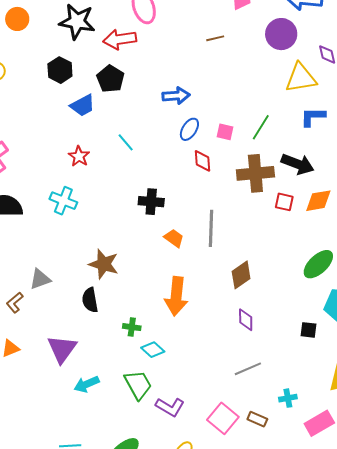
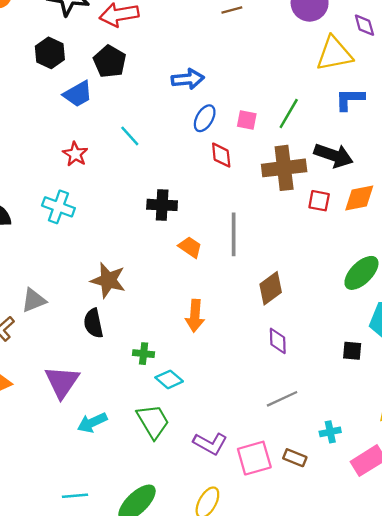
orange arrow: (176, 296) -> (195, 316), size x0.7
purple L-shape: (170, 407) -> (210, 444), moved
pink square: (223, 418) -> (254, 458), turned 36

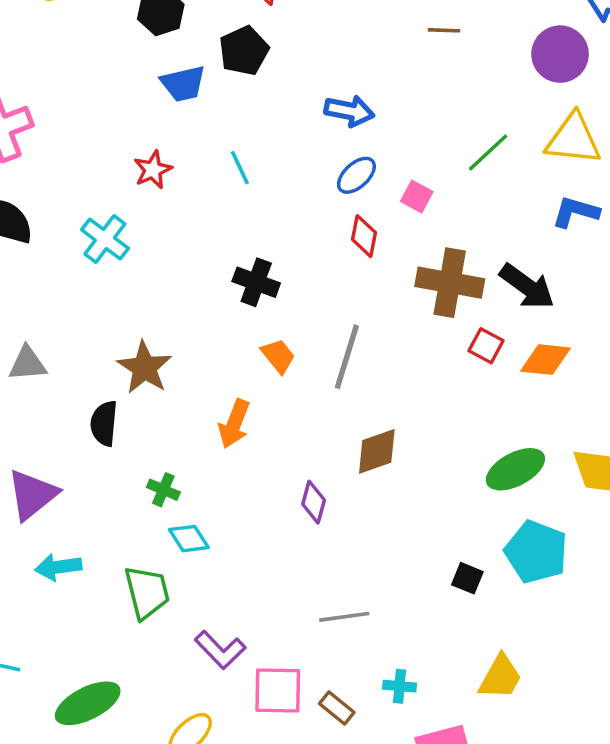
green line: (289, 113) -> (488, 152), moved
orange arrow: (195, 316) -> (234, 424), moved
purple diamond: (278, 341) -> (314, 502), moved

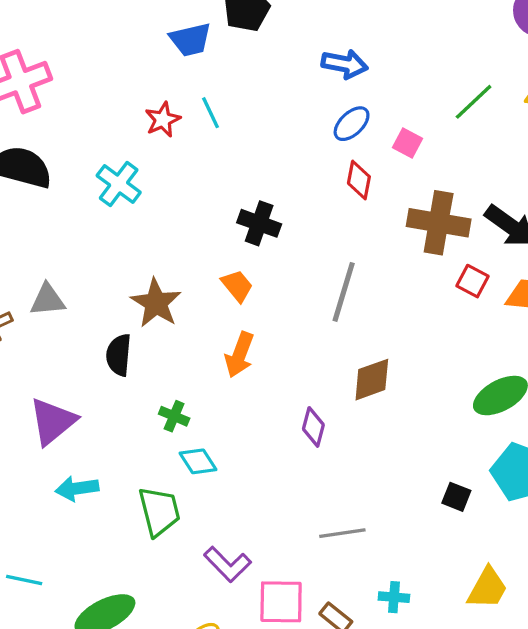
cyan line: (240, 168) -> (211, 113), moved
orange trapezoid: (278, 356) -> (237, 286), moved

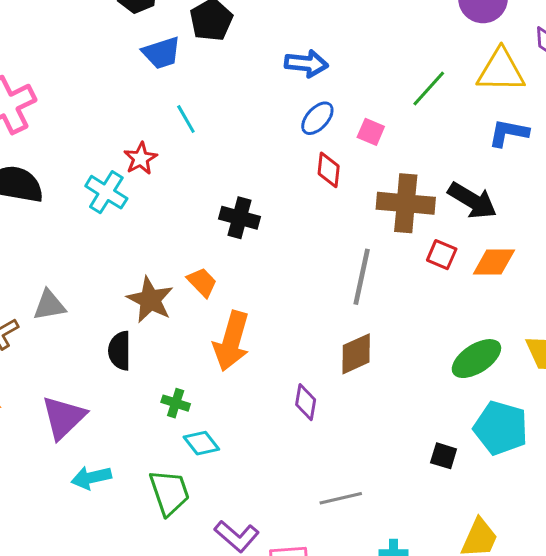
red star: (163, 120) -> (141, 158), moved
orange trapezoid: (237, 286) -> (202, 282), moved
gray line: (344, 292) -> (362, 277), moved
orange arrow: (239, 355) -> (231, 341), size x1.4

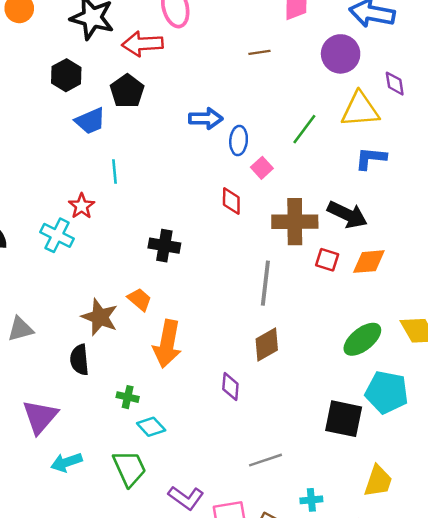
blue ellipse: (317, 118) -> (239, 140), moved, turned -32
cyan line: (186, 119) -> (115, 171), turned 30
pink square: (371, 132) -> (262, 168), turned 30
black square: (444, 456) -> (344, 419), size x1.8

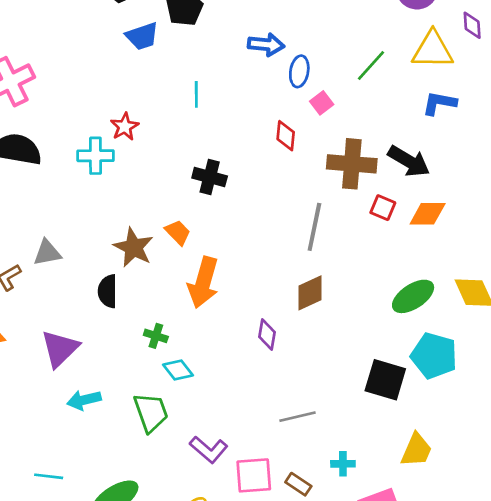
cyan line: (115, 171) -> (196, 94), moved
cyan cross: (57, 235) -> (95, 156), turned -32

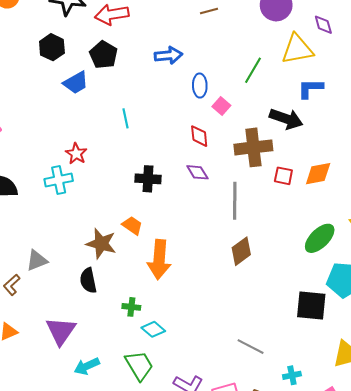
blue arrow: (266, 45) -> (168, 55), moved
black arrow: (409, 161) -> (286, 119), moved
purple diamond: (267, 334) -> (197, 172), moved, turned -30
gray line: (298, 417) -> (251, 347), turned 52

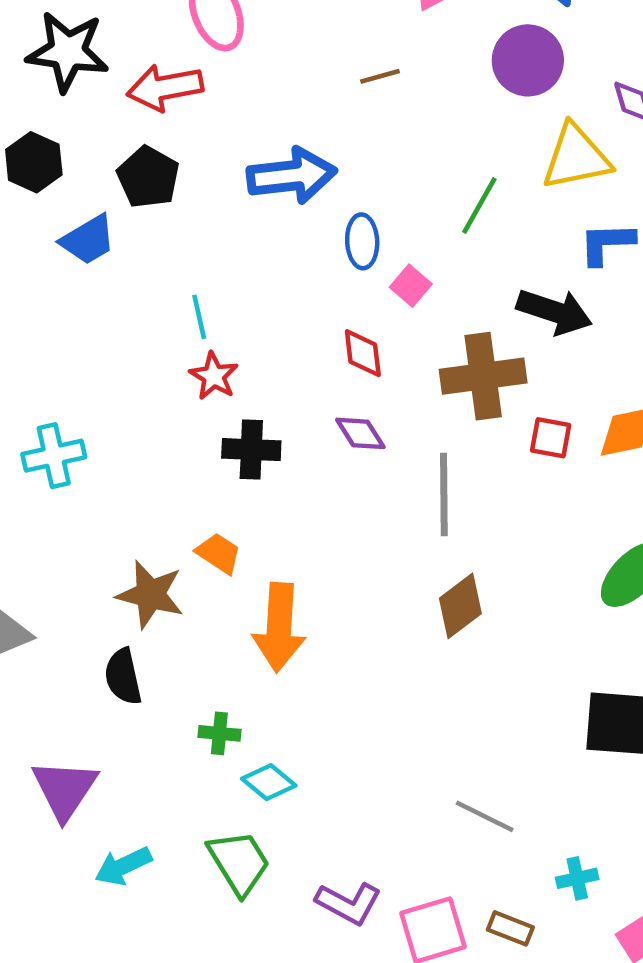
blue arrow: (168, 55) -> (292, 176), size x1.4
red star: (76, 154) -> (214, 376), moved

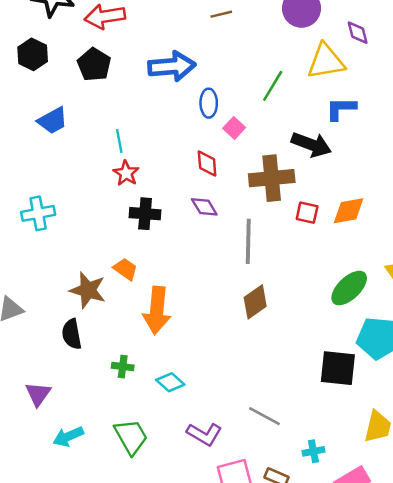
blue trapezoid: (88, 240) -> (53, 121), moved
cyan diamond: (269, 782) -> (170, 382), moved
purple triangle: (65, 789) -> (38, 394), size x0.7
purple L-shape: (349, 903) -> (204, 434), moved

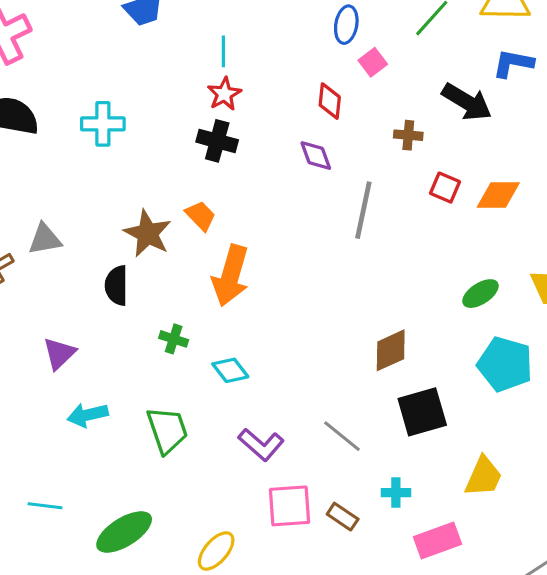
brown cross: (272, 178) -> (408, 135), size x0.5
black cross: (145, 214) -> (217, 141), moved
green ellipse: (349, 288) -> (480, 294), size x0.7
brown diamond: (255, 302) -> (391, 350), moved
black square: (338, 368) -> (422, 412), moved, turned -33

